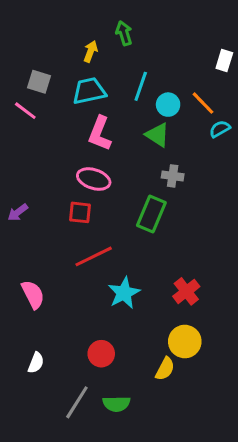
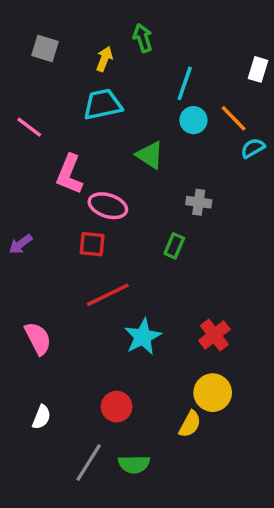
gray square: (39, 82) -> (45, 48), moved
cyan line: (141, 86) -> (185, 83), moved
pink L-shape: (100, 133) -> (69, 174), moved
green triangle: (157, 135) -> (150, 155), moved
green rectangle: (151, 214) -> (174, 246), size x0.6

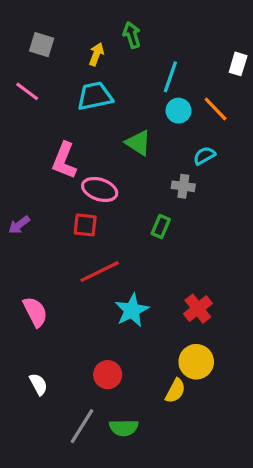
pink line: (29, 127) -> (27, 91), moved
cyan semicircle: (253, 148) -> (204, 156), moved
white semicircle: (41, 417) -> (38, 384), turned -50

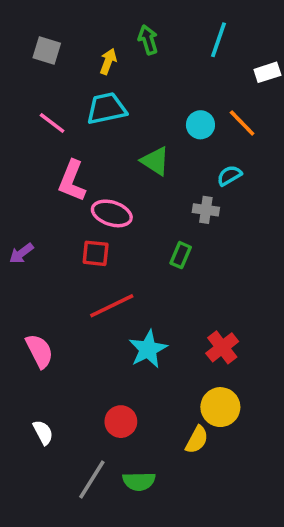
white rectangle: (238, 64) -> (267, 72), turned 55
cyan line: (170, 77) -> (219, 40), moved
pink line: (27, 91) -> (52, 123), moved

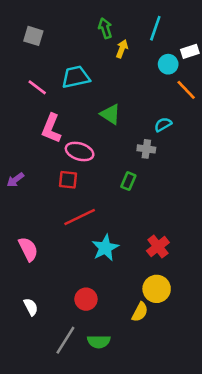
yellow arrow: (108, 61) -> (122, 49), moved
orange line: (242, 123) -> (186, 90), moved
cyan circle: (200, 125) -> (168, 64), moved

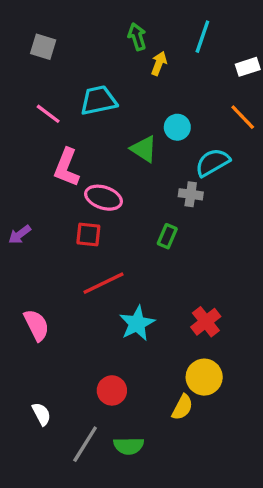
cyan circle: (168, 64) -> (177, 127), moved
cyan semicircle: (163, 125) -> (213, 162), size x1.5
white semicircle: (31, 307) -> (41, 414), moved

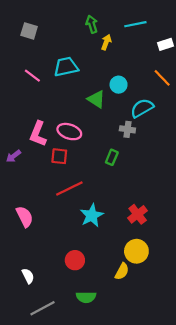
cyan line: (202, 37) -> (135, 24), turned 60
pink L-shape: (67, 167) -> (38, 134), moved
gray line: (85, 444) -> (42, 308), moved, turned 30

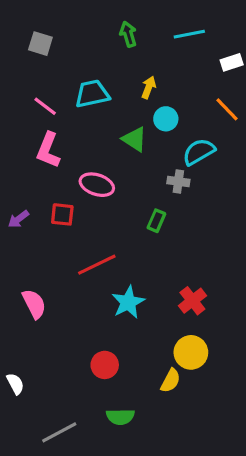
yellow arrow: (106, 42) -> (149, 87), moved
pink L-shape: (38, 134) -> (48, 150), moved
red square: (59, 156) -> (62, 214), moved
white semicircle: (28, 276) -> (15, 384), moved

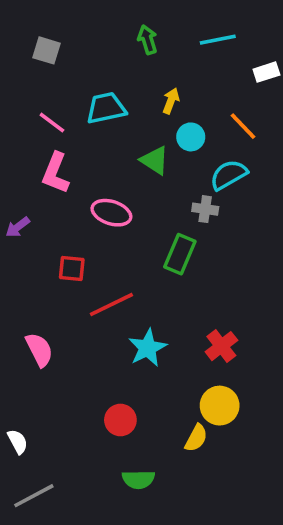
orange line: (227, 109) -> (243, 126), moved
red square: (62, 214) -> (72, 269), moved
purple arrow: (18, 219) -> (18, 227), moved
green rectangle: (156, 221) -> (180, 254), size x1.5
gray line: (59, 432) -> (34, 496), moved

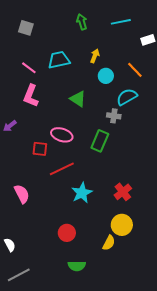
green triangle: (155, 160) -> (78, 99), moved
pink ellipse: (111, 213) -> (62, 135), moved

